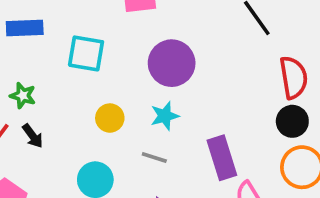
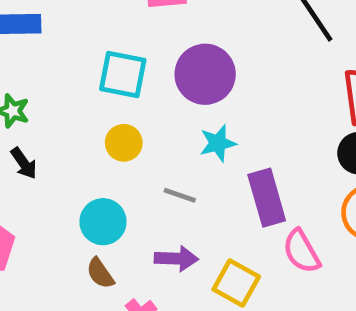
cyan square: (86, 53) -> (123, 74), moved
cyan star: (165, 116) -> (218, 143), moved

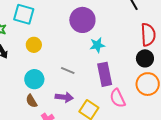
cyan square: (123, 74) -> (24, 14), moved
yellow circle: (124, 143) -> (34, 45), moved
cyan star: (218, 143) -> (97, 45), moved

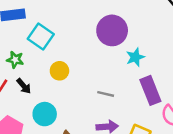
cyan square: (24, 14) -> (41, 37), turned 30
cyan circle: (34, 79) -> (45, 114), moved

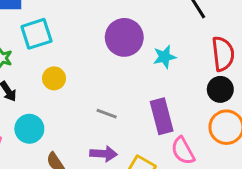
cyan square: (41, 37) -> (36, 34), turned 30
cyan star: (135, 57) -> (165, 57), moved

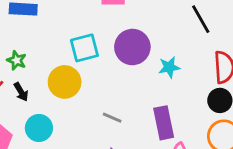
cyan square: (36, 34) -> (84, 48), moved
yellow circle: (54, 78) -> (65, 82), size x1.5

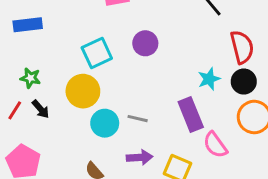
purple circle: (132, 47) -> (145, 43), size x0.7
cyan star: (169, 67) -> (209, 79), moved
cyan circle: (39, 128) -> (105, 123), moved

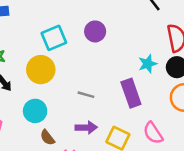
cyan circle: (105, 123) -> (35, 111), moved
pink semicircle: (215, 145) -> (153, 133), moved

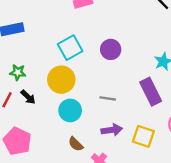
purple circle: (95, 31) -> (111, 49), moved
cyan circle: (35, 111) -> (70, 110), moved

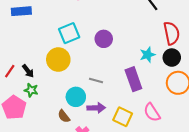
green star: (18, 72) -> (31, 90), moved
cyan circle: (70, 110) -> (76, 97), moved

